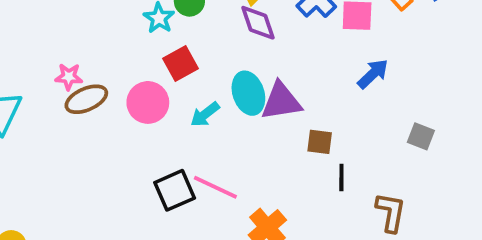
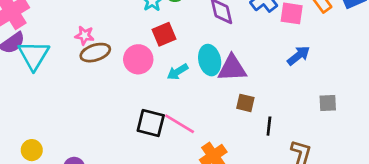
gray square: (421, 136) -> (328, 103), turned -30
brown square: (320, 142) -> (245, 103), moved
black square: (175, 190) -> (151, 123), turned 32

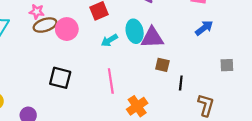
pink circle: (138, 59) -> (67, 29), moved
black square: (151, 123) -> (60, 78), moved
pink line: (180, 124) -> (111, 81), turned 50

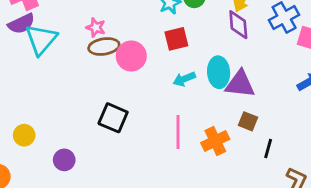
orange cross: (137, 106) -> (215, 141), moved

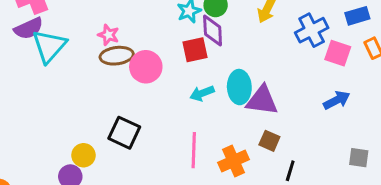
purple diamond: (238, 25) -> (213, 31), moved
yellow circle: (24, 135) -> (83, 155), moved

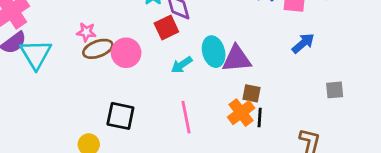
orange cross: (234, 161) -> (241, 113), moved
black line: (290, 171) -> (260, 118), moved

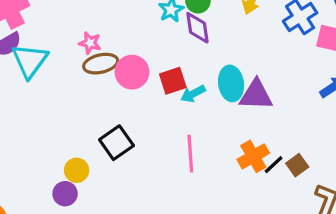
red square: (166, 27) -> (173, 81), moved
brown square: (252, 93) -> (297, 165), moved, turned 36
black square: (120, 116) -> (116, 143), turned 36
black line: (260, 118) -> (274, 165), turned 36

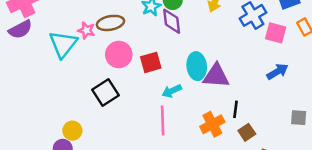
cyan triangle: (30, 61) -> (63, 44), moved
brown ellipse: (101, 64) -> (110, 23), moved
cyan arrow: (193, 94) -> (172, 91), moved
black square: (116, 143) -> (106, 92), moved
black line: (274, 165) -> (236, 109), moved, turned -42

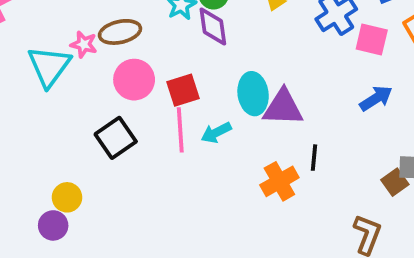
pink line: (163, 120) -> (180, 130), moved
brown square: (247, 132) -> (395, 182), moved

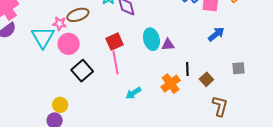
pink circle: (134, 80) -> (69, 44), moved
purple triangle: (283, 108) -> (168, 45), size x0.6
cyan arrow: (216, 133) -> (133, 93), moved
brown square: (395, 182) -> (206, 79), moved

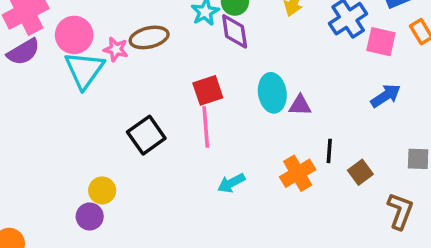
pink circle: (69, 44) -> (74, 35), moved
brown L-shape: (220, 106) -> (400, 211), moved

